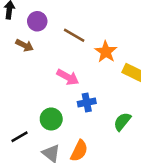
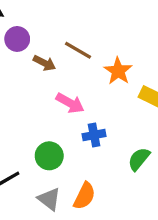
purple circle: (37, 21) -> (17, 39), moved
brown arrow: (25, 45) -> (44, 63), moved

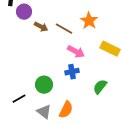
brown line: (78, 50) -> (64, 29), moved
orange star: (118, 71) -> (89, 21), moved
pink arrow: (70, 103) -> (76, 52), moved

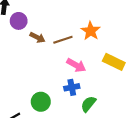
brown line: (64, 29) -> (63, 40), turned -48
green semicircle: (100, 87) -> (88, 104), moved

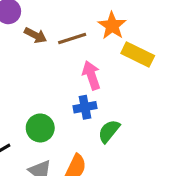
yellow rectangle: (114, 62) -> (138, 54), moved
pink arrow: (76, 65) -> (91, 75), turned -138

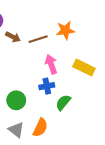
orange star: (112, 26) -> (65, 30), turned 30
yellow rectangle: (138, 54) -> (84, 68), moved

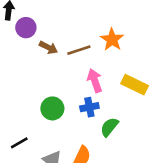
orange star: (65, 30) -> (112, 40), turned -30
green circle: (16, 100) -> (52, 108), moved

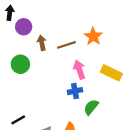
brown arrow: (48, 47) -> (42, 43), turned -128
green circle: (52, 108) -> (20, 64), moved

